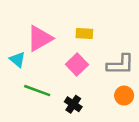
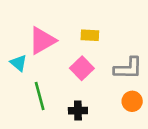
green line: (37, 91) -> (40, 96), turned 55
black cross: (73, 104) -> (78, 111), turned -35

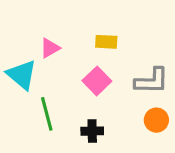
pink triangle: (42, 41) -> (50, 48), size x0.6
cyan triangle: (18, 63) -> (22, 75), size x1.5

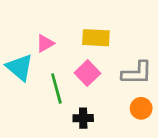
yellow rectangle: (106, 42) -> (96, 38), size x1.4
green line: (47, 114) -> (56, 89), moved

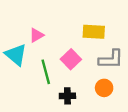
yellow rectangle: (96, 38) -> (94, 32), moved
orange circle: (141, 108) -> (104, 88), moved

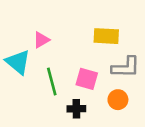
pink square: (71, 59) -> (87, 79), moved, turned -30

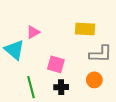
pink square: (87, 79) -> (56, 64), moved
green line: (52, 81) -> (31, 87), moved

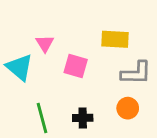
pink triangle: (33, 32) -> (45, 43), turned -32
pink square: (56, 64) -> (76, 66), moved

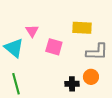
green line: (42, 118) -> (16, 84), moved
black cross: (83, 118) -> (72, 84), moved

